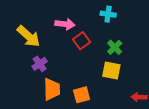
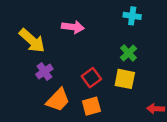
cyan cross: (108, 14) -> (132, 16), moved
red square: (82, 41) -> (91, 78), moved
orange trapezoid: (52, 89) -> (58, 100), turned 45

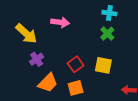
green cross: (128, 53) -> (107, 34), moved

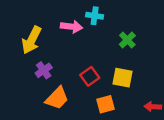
cyan cross: (109, 13) -> (95, 16), moved
yellow arrow: (26, 34) -> (32, 40), turned 75
orange square: (76, 88) -> (106, 104), moved

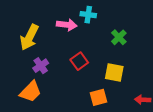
red square: (90, 76) -> (79, 61), moved
orange trapezoid: (57, 98) -> (30, 92), moved

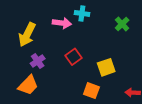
green cross: (119, 37) -> (122, 24), moved
yellow square: (114, 72) -> (106, 67), turned -30
orange square: (98, 97) -> (91, 91), turned 35

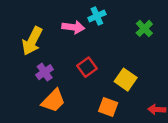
cyan cross: (82, 13) -> (97, 16), turned -32
yellow square: (106, 67) -> (126, 80), turned -36
orange trapezoid: (28, 85) -> (53, 101), moved

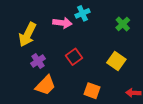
yellow square: (126, 80) -> (116, 61), moved

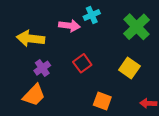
green cross: (123, 24) -> (136, 27), size x1.6
yellow arrow: (27, 35) -> (30, 39), turned 70
orange trapezoid: (45, 85) -> (34, 95), moved

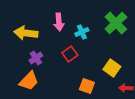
cyan cross: (92, 15) -> (82, 32), moved
pink arrow: (69, 26) -> (59, 22), turned 78
yellow square: (129, 68) -> (112, 68), moved

